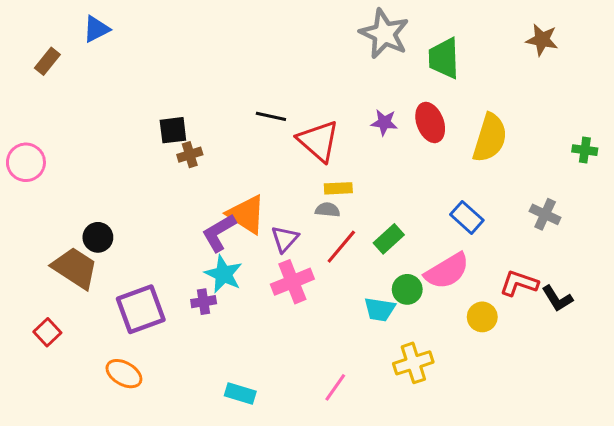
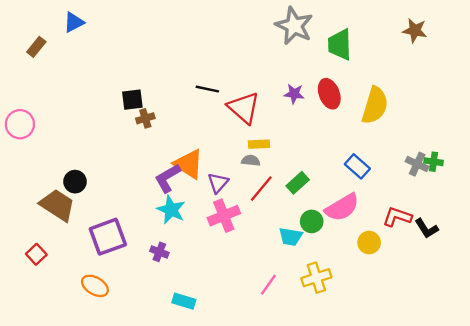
green cross: (585, 150) -> (434, 162), moved
purple cross: (204, 302) -> (159, 252), moved, turned 30
pink line: (335, 387) -> (268, 285), moved

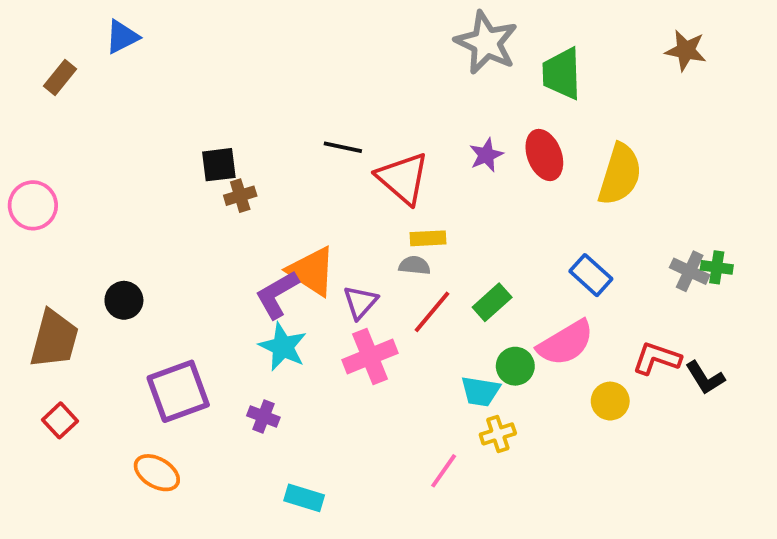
purple star: (294, 94) -> (486, 155), turned -30
brown trapezoid: (57, 205) -> (54, 339), moved, turned 72
yellow cross: (316, 278) -> (498, 434), moved, size x0.7

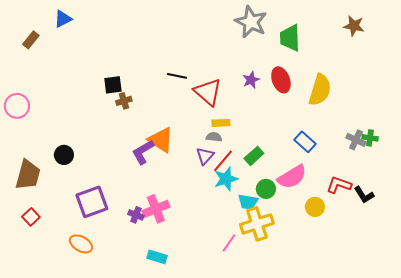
purple triangle: (360, 302) -> (205, 156), moved
cyan star: (283, 347) -> (226, 179), moved, turned 30
pink cross: (370, 356) -> (156, 209), moved
yellow cross: (498, 434) -> (257, 224), size x1.8

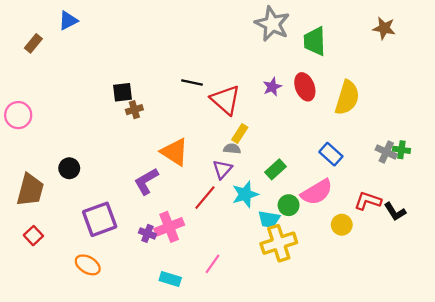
yellow rectangle: (221, 123) -> (240, 134), turned -54
purple L-shape: (143, 152) -> (146, 181), moved
red line: (223, 161) -> (205, 198), moved
pink line: (229, 243) -> (213, 264), moved

